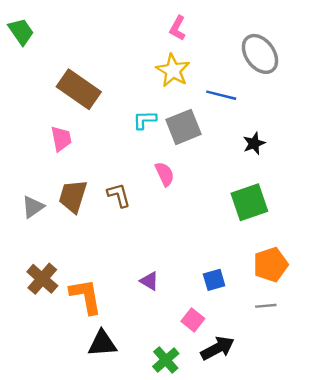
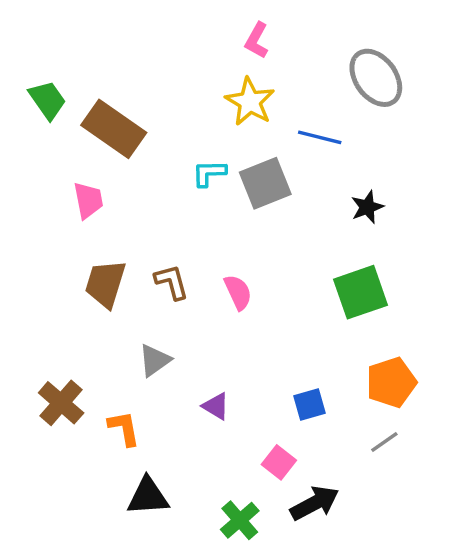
green trapezoid: (21, 32) -> (47, 100), moved
pink semicircle: (165, 174) -> (238, 292), moved
gray triangle: (33, 207) -> (155, 360), moved
orange L-shape: (86, 296) -> (124, 428), size x0.7
gray line: (266, 306) -> (384, 442), turned -30

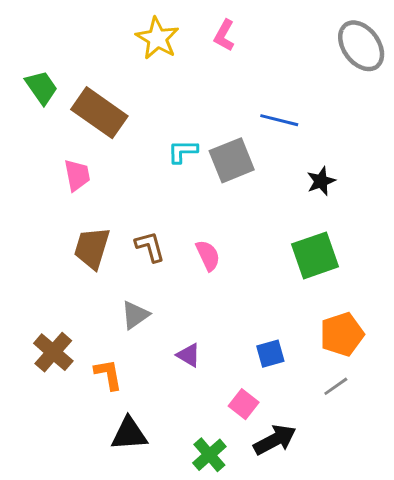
gray ellipse: (376, 78) -> (361, 46), moved
yellow star: (250, 102) -> (157, 38), moved

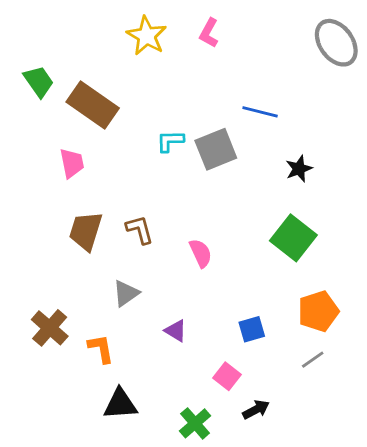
pink semicircle: (208, 255) -> (201, 253), moved
green square: (315, 255) -> (293, 238), turned -33
black arrow: (275, 440) -> (256, 410), size x0.7

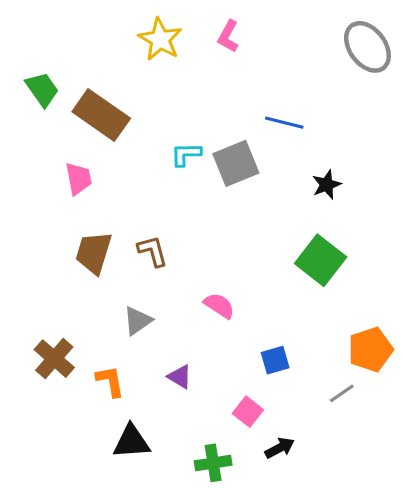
pink semicircle: (201, 253) -> (219, 306), moved, turned -32
orange pentagon: (318, 311) -> (370, 350), moved
purple triangle: (176, 331) -> (180, 377), moved
green cross: (195, 423) -> (213, 463), turned 32

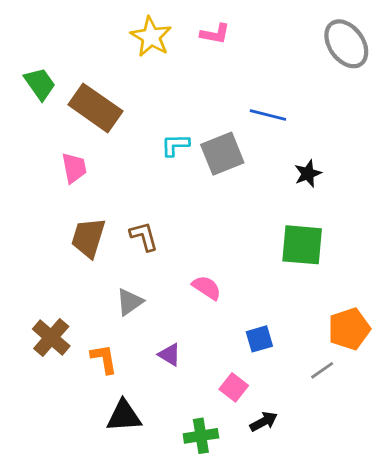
pink L-shape: (228, 36) -> (215, 34), turned -108
green square: (321, 260) -> (302, 245), turned -33

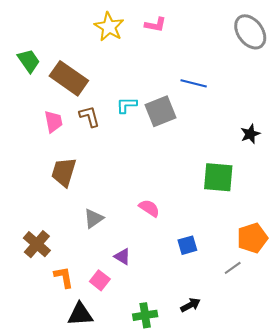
black star: (308, 174) -> (250, 134), moved
brown L-shape: (144, 236) -> (89, 116), moved
orange L-shape: (104, 359) -> (64, 277), moved
pink square: (234, 387) -> (100, 280), moved
black triangle: (124, 416) -> (80, 314), moved

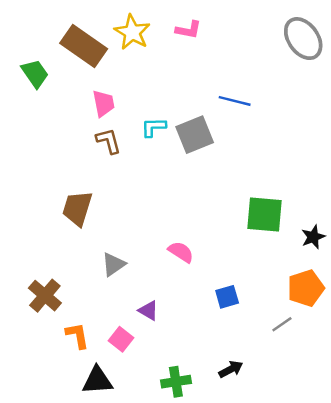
brown rectangle: (69, 78) -> (84, 46), moved
pink trapezoid: (53, 122) -> (104, 103), moved
black star: (250, 134) -> (313, 237), moved

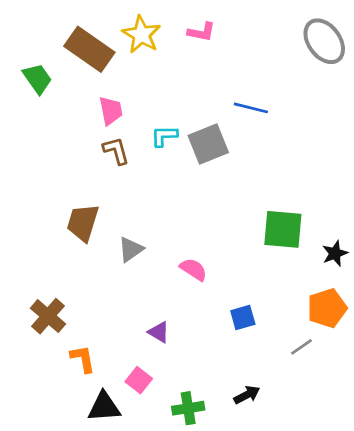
gray triangle: (114, 264) -> (131, 249), moved
pink square: (121, 339) -> (139, 380), moved

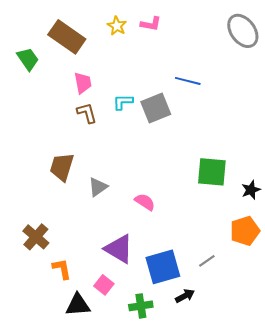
yellow star: (141, 35) -> (117, 26), moved, size x0.7
blue square: (243, 317) -> (163, 267), moved, size x1.8
purple triangle: (159, 332) -> (119, 249), size x1.8
gray line: (302, 347) -> (207, 261), moved

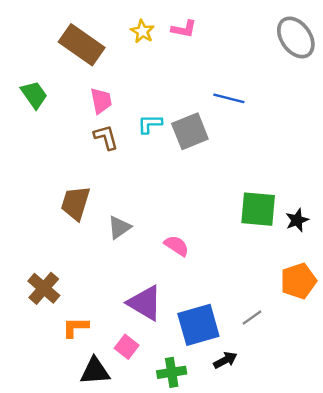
green trapezoid: (28, 59) -> (34, 95), moved
black star: (251, 190) -> (297, 220), moved
orange L-shape: (62, 269) -> (75, 327), turned -80

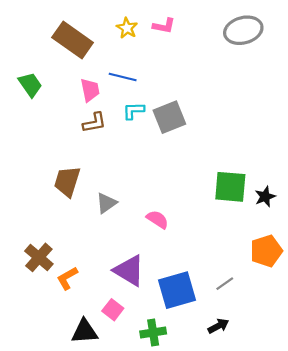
gray ellipse: (296, 37) -> (243, 30), moved, turned -69
blue line: (229, 98) -> (123, 77), moved
brown L-shape: (106, 137) -> (94, 123), turned 95
orange L-shape: (75, 327) -> (67, 278), moved, turned -30
black arrow: (225, 360) -> (218, 326), moved

